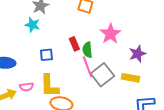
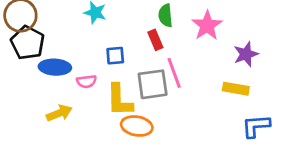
green semicircle: (87, 50) -> (165, 15), moved
gray square: (102, 75) -> (153, 84), moved, turned 30
pink semicircle: (26, 87) -> (86, 81), moved

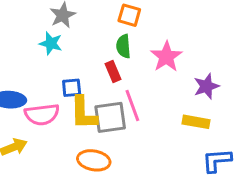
pink semicircle: (86, 81) -> (42, 114), size x1.6
yellow L-shape: (120, 100) -> (83, 113), moved

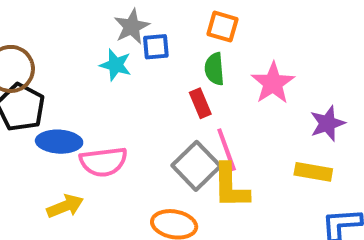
blue square: (72, 88) -> (156, 47), moved
yellow L-shape: (83, 113) -> (231, 186), moved
gray square: (110, 117) -> (196, 166), turned -36

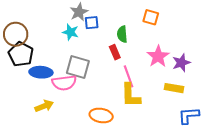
orange square: (222, 27) -> (151, 17), moved
pink star: (273, 83) -> (158, 56), moved
gray square: (196, 166) -> (78, 67), moved, turned -30

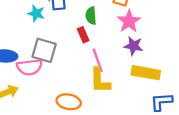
pink star: (158, 56) -> (129, 21), moved
purple star: (181, 63) -> (133, 46), moved, turned 30
yellow rectangle: (174, 88) -> (146, 73), size x1.4

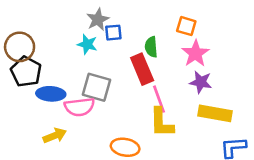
red rectangle: (83, 35) -> (142, 69), size x1.6

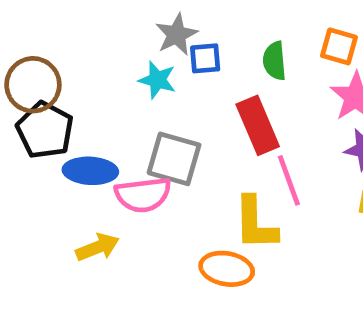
green semicircle: (151, 47) -> (274, 61), moved
yellow L-shape: (162, 122) -> (255, 223), moved

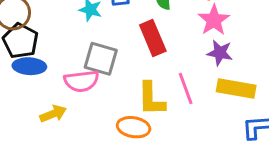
blue ellipse: (90, 171) -> (29, 66), moved
pink line: (289, 180) -> (186, 89), moved

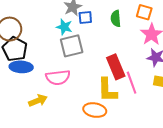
red rectangle: (153, 38) -> (116, 67), moved
gray square: (101, 59) -> (72, 46), moved, turned -30

